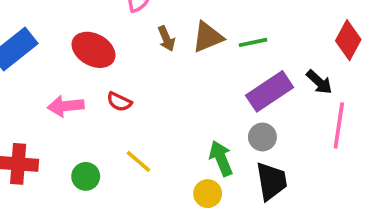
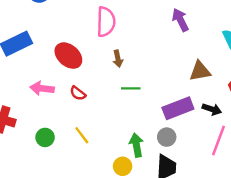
brown triangle: (208, 37) -> (200, 71), moved
green line: (253, 42) -> (131, 88), moved
black arrow: (319, 82) -> (212, 109), turned -36

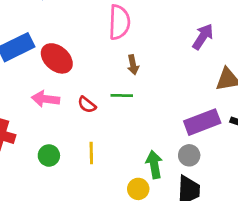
purple arrow: (180, 20) -> (203, 37), moved, turned 60
red ellipse: (68, 56) -> (57, 58), moved
green line: (131, 88) -> (122, 95), moved
yellow line: (82, 135) -> (91, 153), turned 36

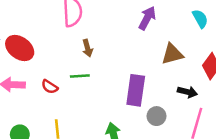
purple rectangle: (202, 122) -> (136, 90), moved, turned -56
gray circle: (189, 155) -> (156, 116), moved

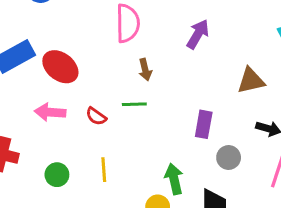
purple arrow: (147, 18) -> (198, 34), moved
purple rectangle: (136, 90) -> (204, 124), size x0.7

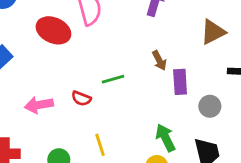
red ellipse: (60, 67) -> (53, 30), moved
brown arrow: (145, 70) -> (159, 60), moved

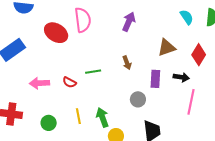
purple rectangle: (180, 82) -> (155, 79), moved
gray circle: (210, 106) -> (138, 99), moved
green arrow: (165, 138) -> (102, 117), moved

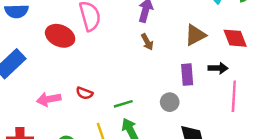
red diamond: (199, 55) -> (235, 38), turned -45
brown arrow: (127, 63) -> (147, 42), moved
green line: (93, 72) -> (123, 104), moved

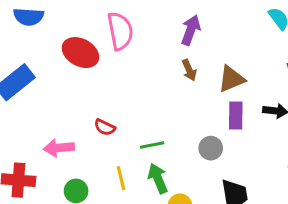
brown triangle: (195, 35) -> (231, 79), moved
pink arrow: (49, 99) -> (59, 148), moved

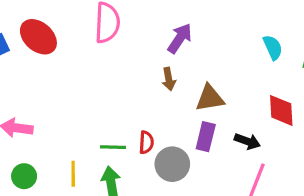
red ellipse: (80, 53) -> (38, 37), moved
red semicircle: (105, 127) -> (146, 142), moved, turned -125
gray circle: (211, 148) -> (172, 164), size x1.4

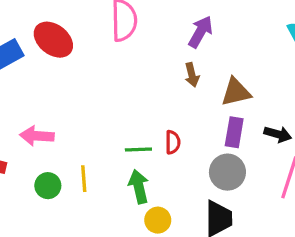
gray circle: (172, 164) -> (227, 172), moved
yellow line: (73, 174) -> (84, 179), moved

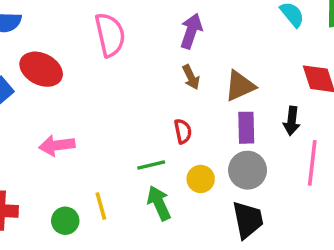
black arrow: (278, 134) -> (292, 121), turned 92
pink arrow: (37, 136) -> (57, 145), moved
red semicircle: (173, 142) -> (183, 131), moved
yellow circle: (158, 220) -> (201, 179), moved

